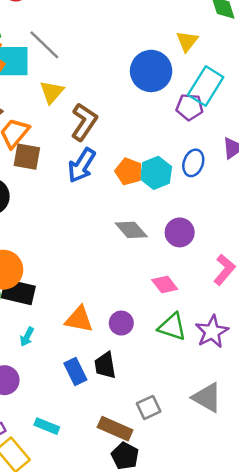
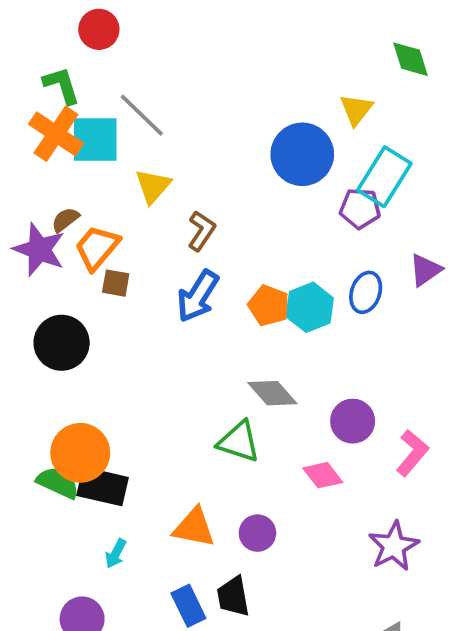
brown L-shape: (84, 122) -> (201, 231), size x0.7
brown square: (27, 157) -> (116, 283), size x0.7
purple circle: (180, 232) -> (353, 421), moved
green triangle: (172, 327) -> (239, 442), moved

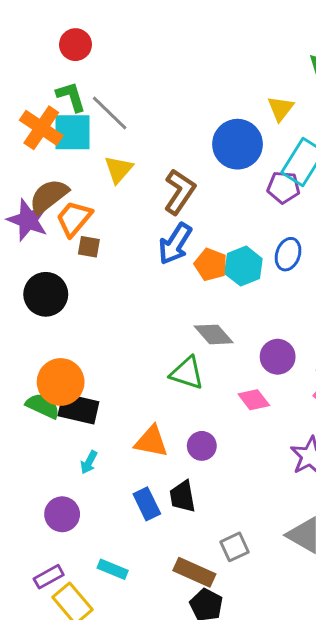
green L-shape: (62, 85) -> (71, 97), moved
brown semicircle: (65, 220) -> (49, 196), size x1.8
brown L-shape: (201, 231) -> (180, 192), moved, size x1.4
blue arrow: (198, 296) -> (175, 244), moved

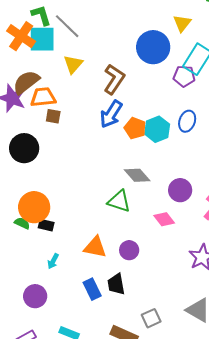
orange trapezoid: (74, 218) -> (43, 97), turned 44
green semicircle: (43, 406) -> (22, 223), size x0.7
black rectangle: (78, 409) -> (46, 225), size x0.6

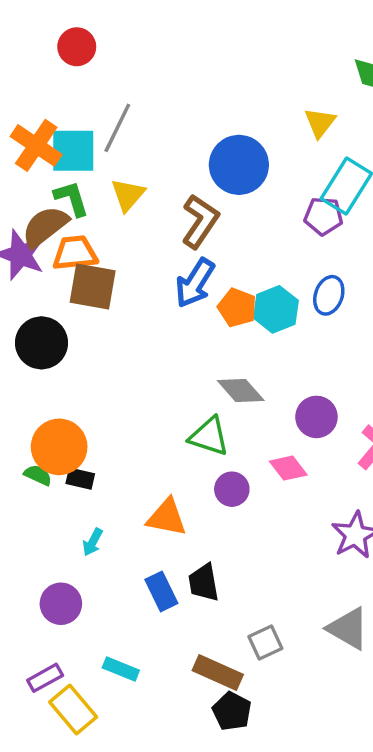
green L-shape: (41, 15) -> (71, 198), moved
gray line: (67, 26) -> (117, 128), turned 72
blue circle: (153, 47) -> (239, 165), moved
brown square: (53, 116) -> (93, 286), size x1.8
purple circle: (129, 250) -> (232, 489), moved

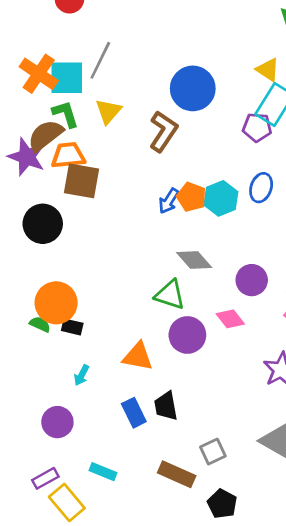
yellow triangle: (320, 123) -> (268, 70), moved, turned -35
blue arrow: (195, 283) -> (169, 201), moved, size x0.7
purple circle: (232, 489) -> (187, 335), size x1.4
black pentagon: (232, 711) -> (222, 504), moved

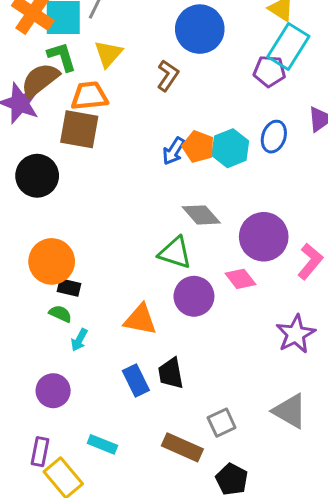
brown L-shape: (163, 131) -> (168, 76), size x0.7
orange trapezoid: (68, 155) -> (89, 96), moved
purple circle: (252, 280) -> (264, 237), size x1.4
green semicircle: (40, 324) -> (60, 314), moved
purple rectangle: (45, 478) -> (40, 452), turned -50

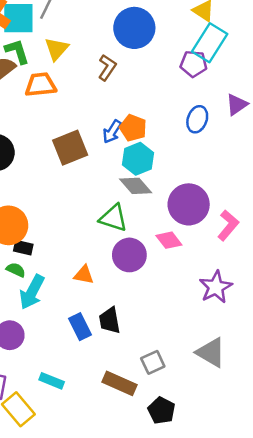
brown square: (79, 129) -> (70, 148), moved, turned -32
cyan hexagon: (230, 148) -> (138, 159), moved
orange triangle: (140, 320) -> (84, 275), size x0.7
cyan arrow: (79, 340) -> (32, 292), size x1.8

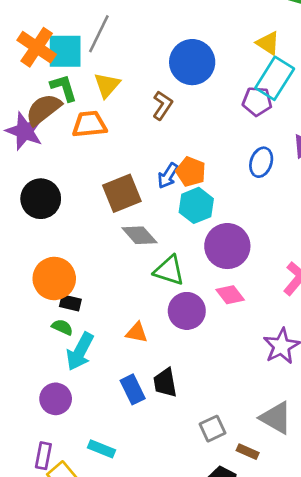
gray diamond: (136, 186) -> (139, 235), moved
purple circle: (189, 204) -> (227, 246), moved
brown rectangle: (120, 383) -> (248, 452), moved, size x0.6

